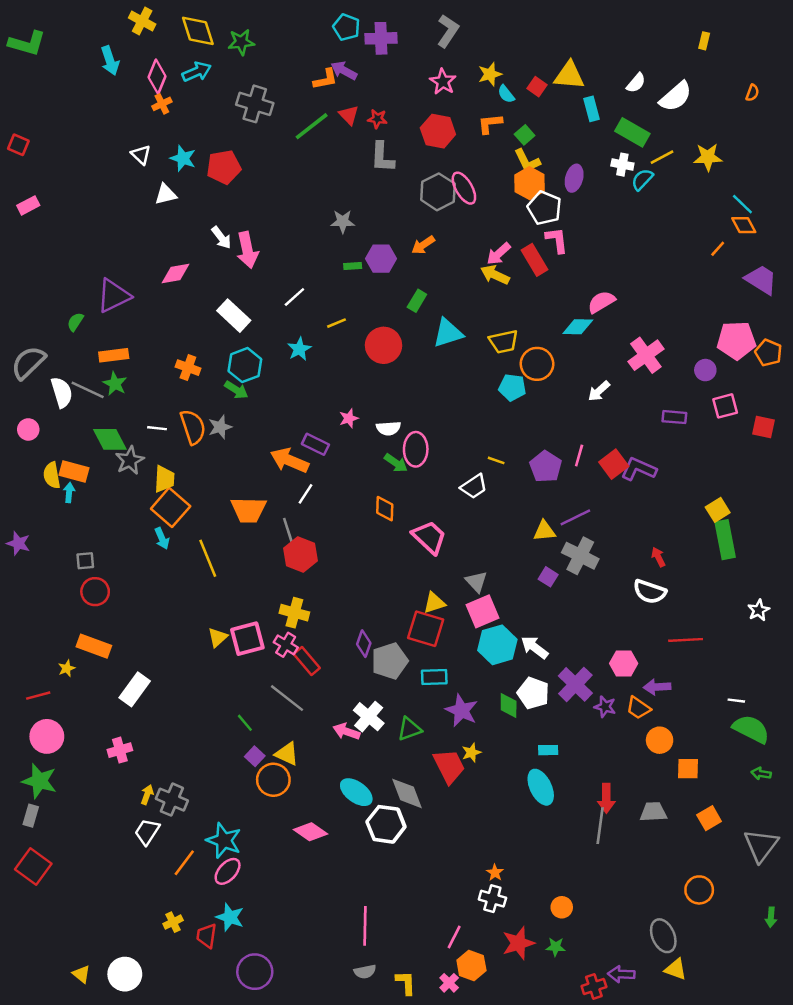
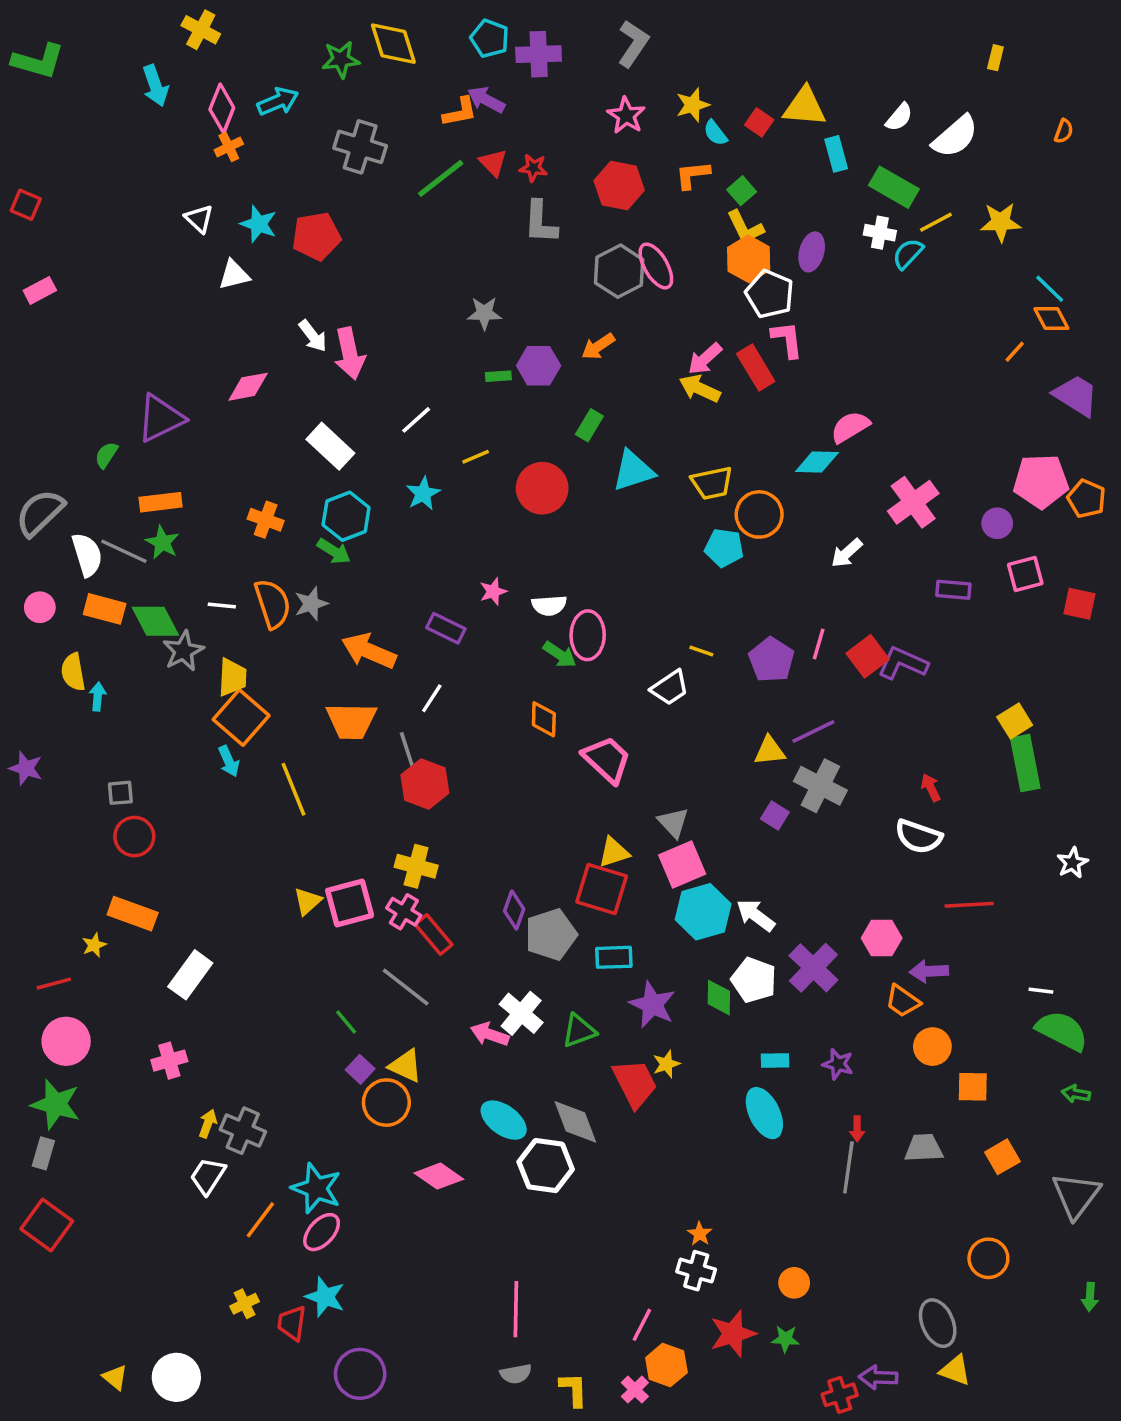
yellow diamond: (198, 31) -> (393, 44), moved
orange arrow: (289, 460) -> (369, 651), moved
orange rectangle: (74, 472) -> (105, 609), moved
purple star: (605, 707) -> (838, 1064), moved
red arrow: (606, 798) -> (857, 1129), size x0.6

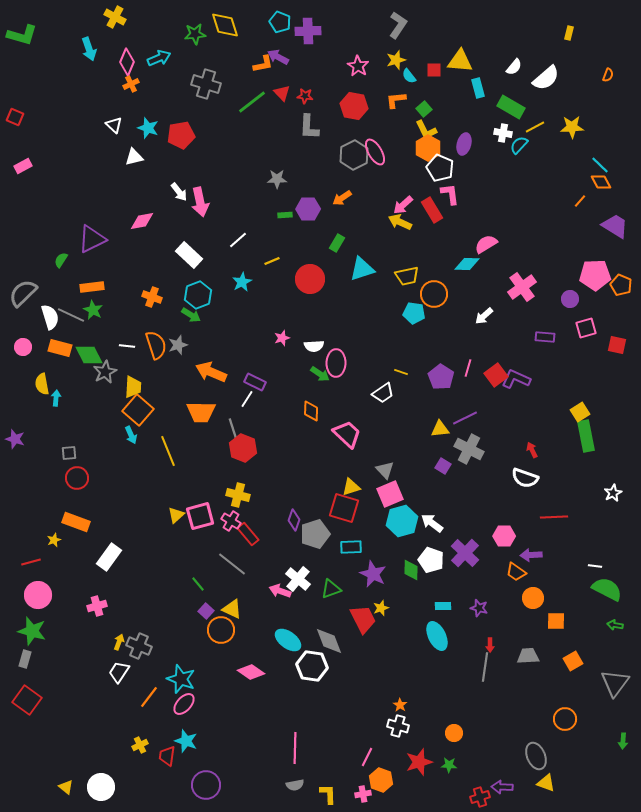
gray L-shape: (633, 44) -> (398, 25), moved
red square: (759, 122) -> (434, 70), turned -35
purple rectangle: (446, 628) -> (255, 382), moved
pink cross: (635, 1390) -> (363, 794), turned 35

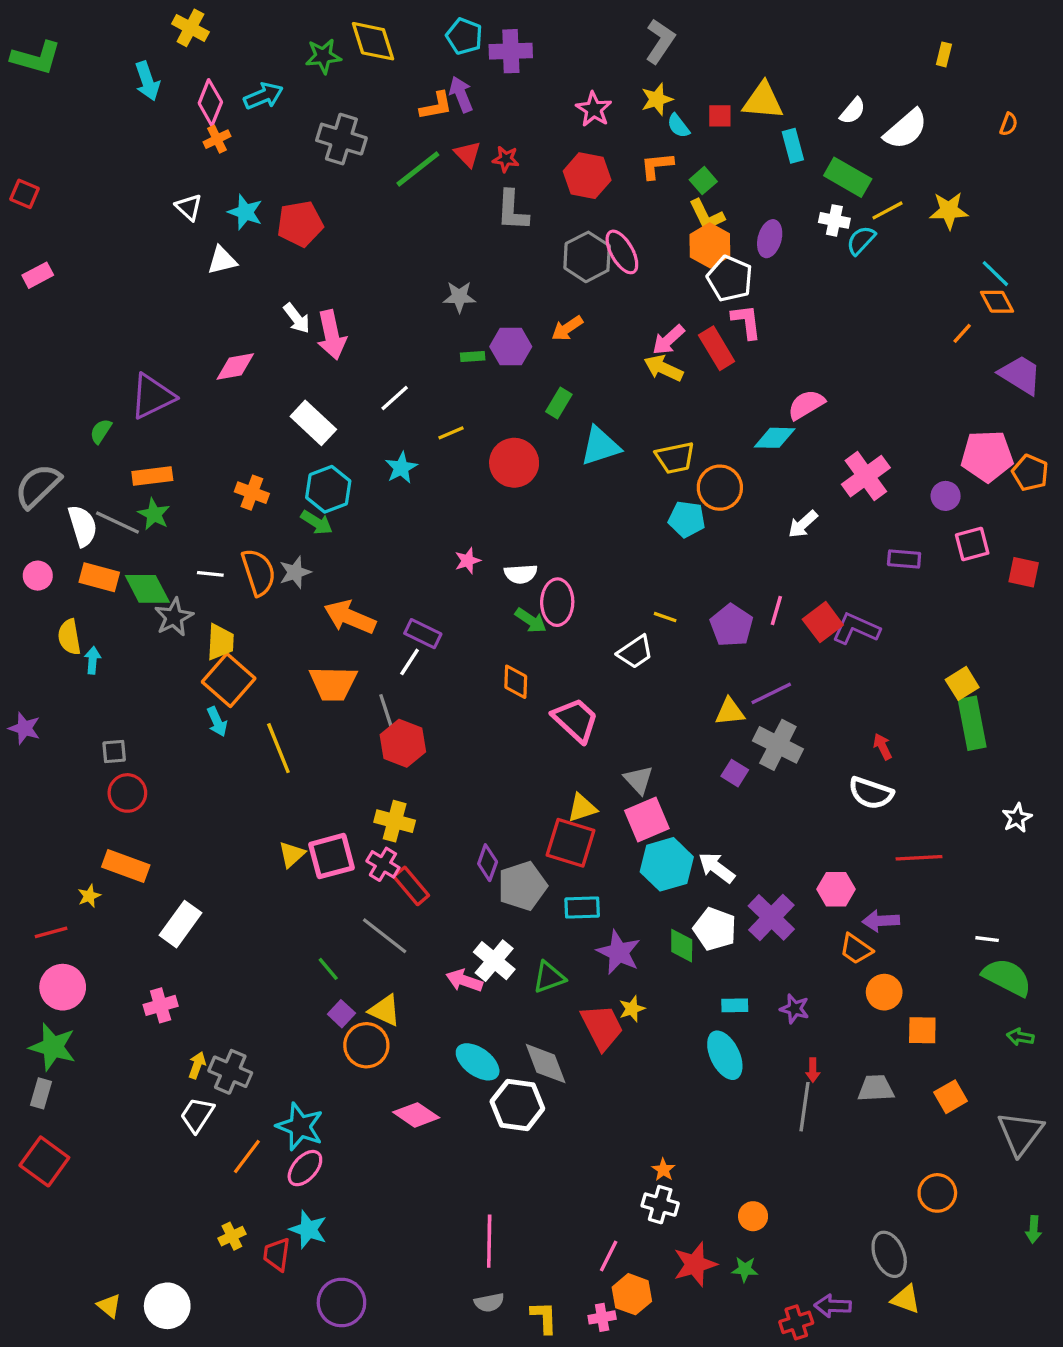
purple arrow: (278, 57) -> (461, 94), turned 40

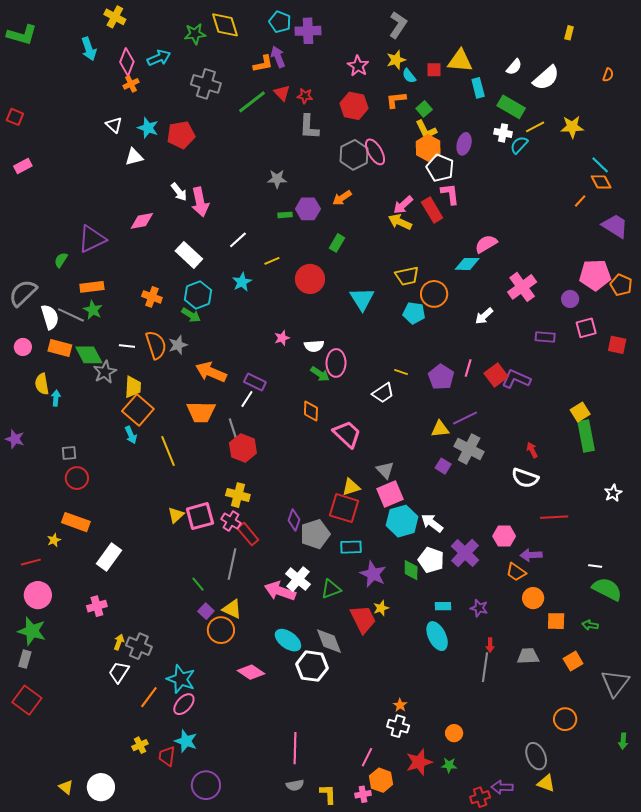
cyan triangle: (600, 446) -> (362, 299), moved, turned -44
gray line: (385, 936) -> (232, 564), turned 64
pink arrow: (464, 981) -> (280, 591), size x1.4
green arrow: (1020, 1037) -> (590, 625), moved

